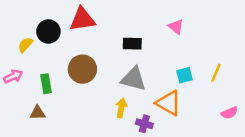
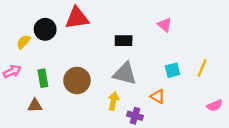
brown circle: (82, 69) -> (77, 80), moved
orange triangle: (169, 103) -> (158, 96), size x0.6

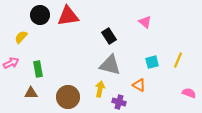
black circle: (45, 29) -> (40, 15), moved
black rectangle: (124, 41) -> (109, 36), turned 56
brown circle: (77, 80) -> (68, 97), moved
pink semicircle: (215, 106) -> (189, 93), turned -136

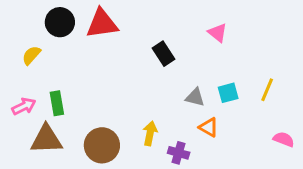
pink arrow: (11, 63) -> (24, 106), moved
gray triangle: (110, 65) -> (195, 97), moved, size x0.6
brown triangle: (31, 93) -> (46, 139), size x1.6

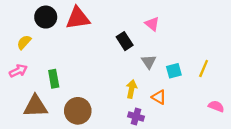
pink triangle: (218, 33) -> (152, 24), moved
gray triangle: (195, 97) -> (149, 62), moved, turned 42
green rectangle: (57, 103) -> (54, 79), moved
pink arrow: (24, 106) -> (18, 71), moved
yellow arrow: (150, 133) -> (132, 89), moved

